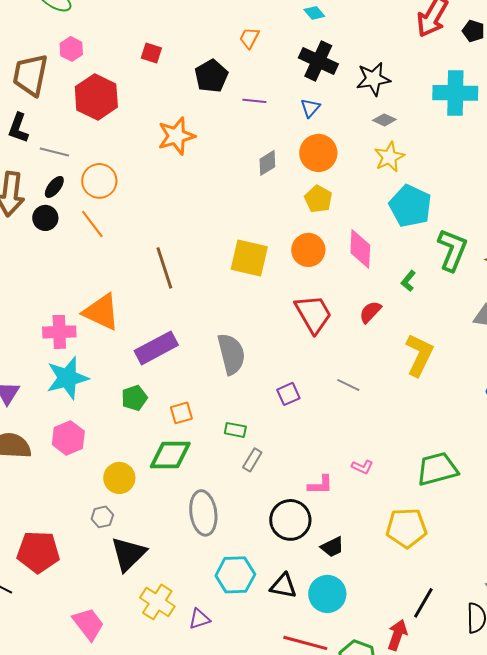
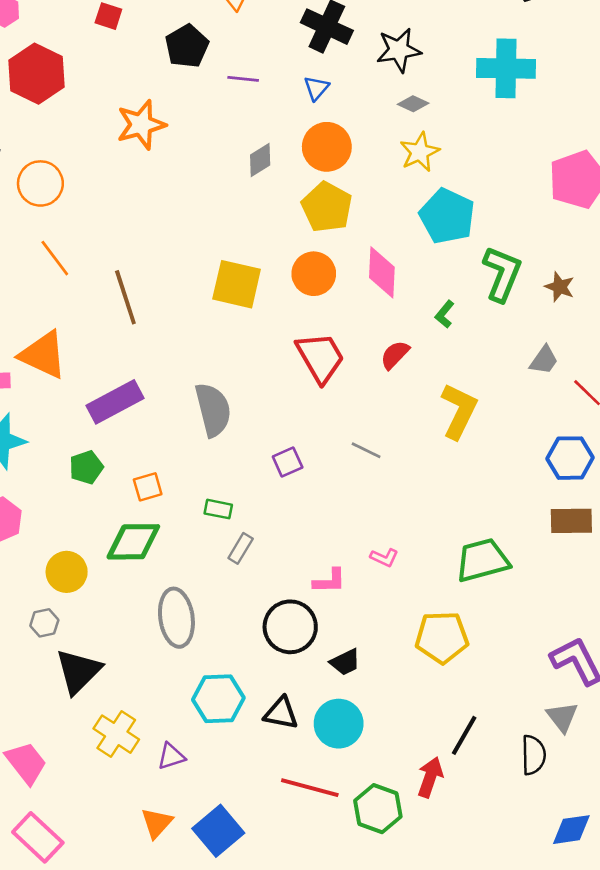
yellow pentagon: (318, 199) -> (327, 207), size x1.4
orange line: (92, 224) -> (55, 258), moved

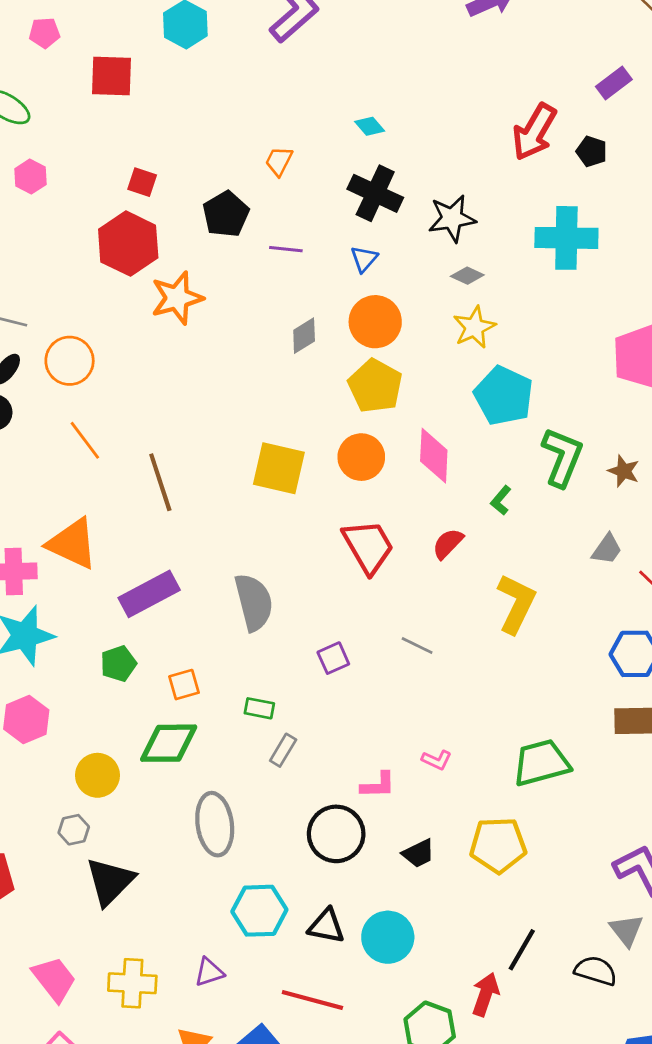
red hexagon: (37, 74) -> (128, 244), moved
black trapezoid: (345, 662) -> (418, 853), moved
yellow cross: (116, 734) -> (132, 983), moved, turned -30
black semicircle: (533, 755) -> (596, 971), turned -72
red line: (310, 788) -> (312, 1000), moved

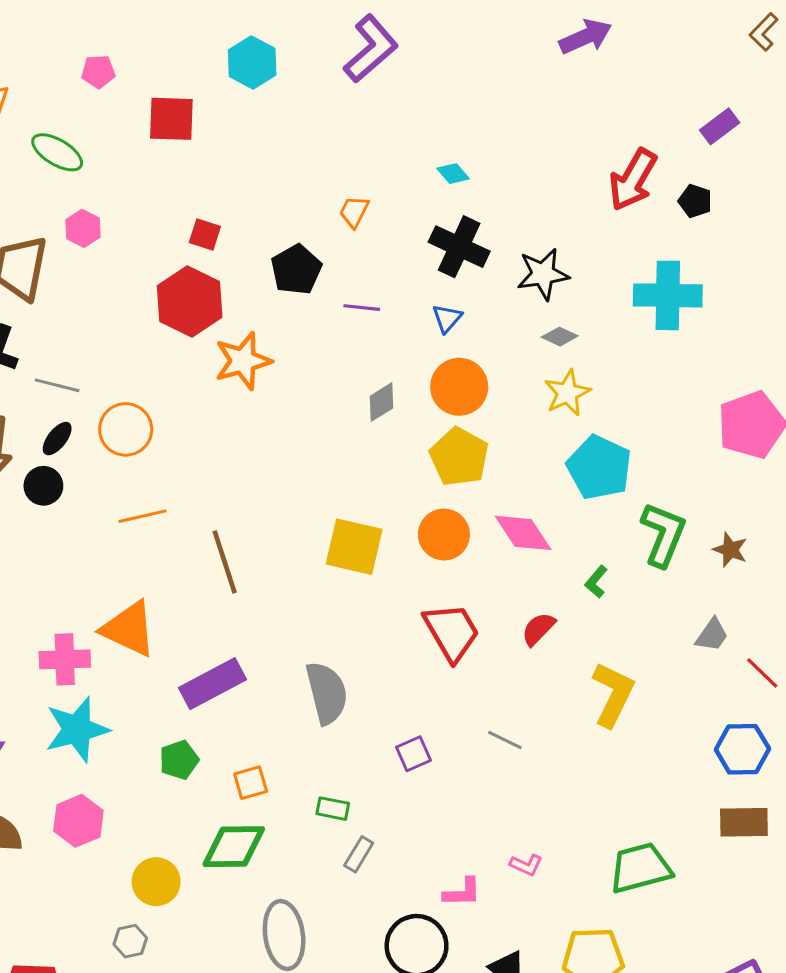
orange line: (85, 440) -> (142, 516), turned -66
pink diamond: (434, 456) -> (523, 533), turned -36

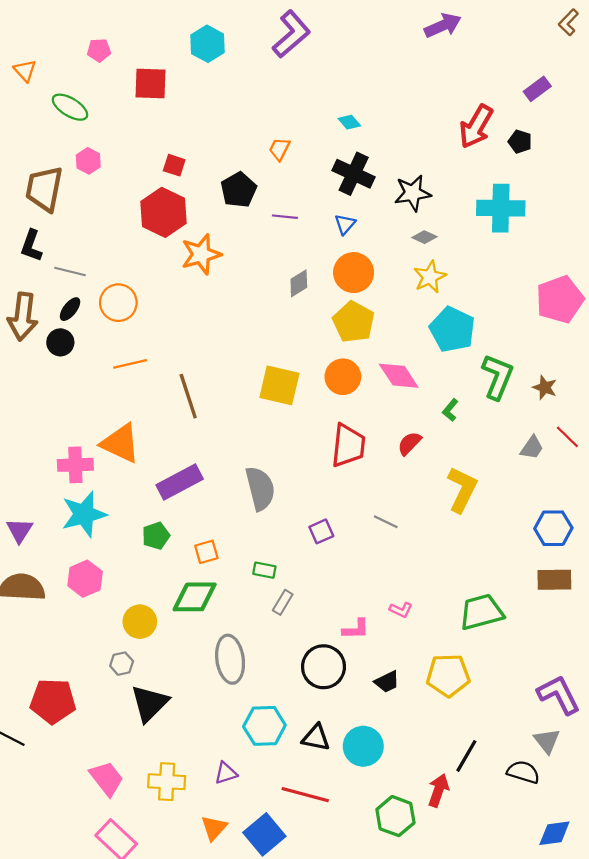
red trapezoid: (452, 632) -> (348, 445), turned 36
red line: (762, 673) -> (567, 437), moved

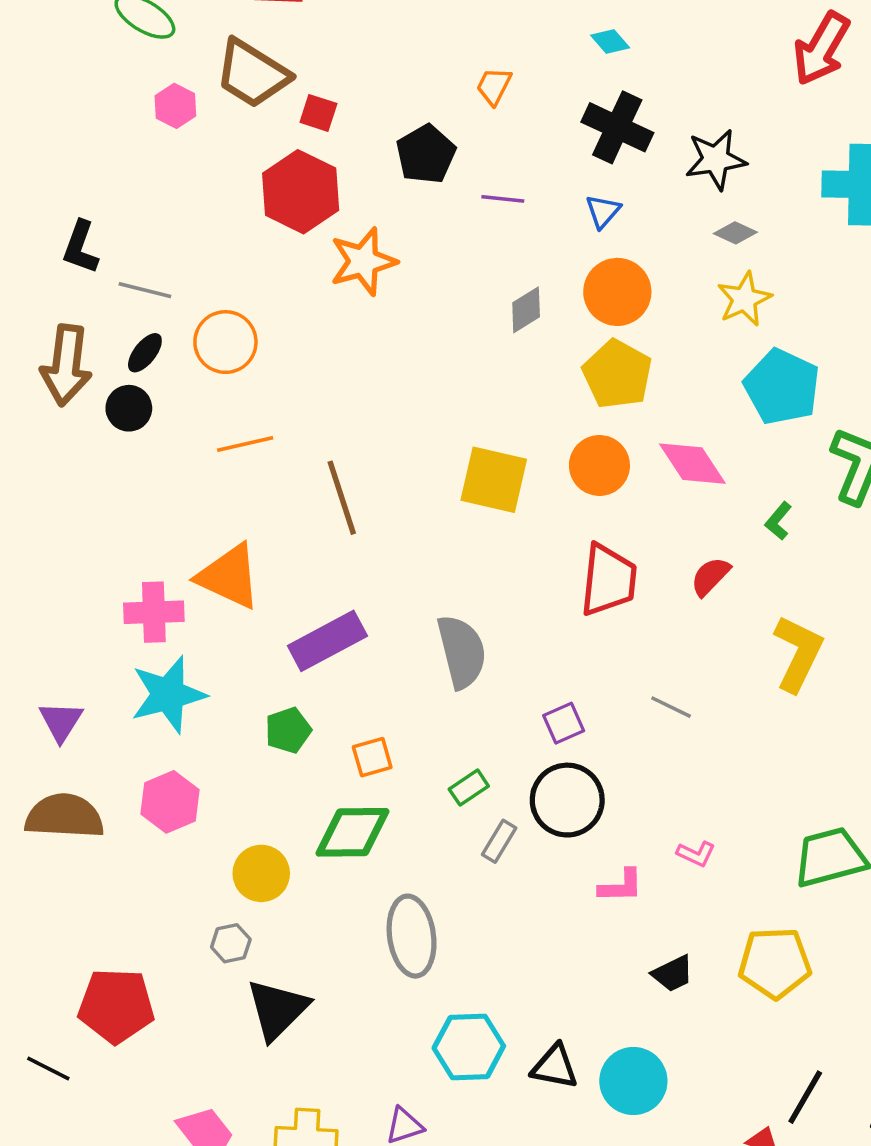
brown trapezoid: (44, 189) -> (252, 74), moved, turned -69
green rectangle: (264, 570) -> (469, 788), turned -45
black circle: (324, 667) -> (567, 800), moved

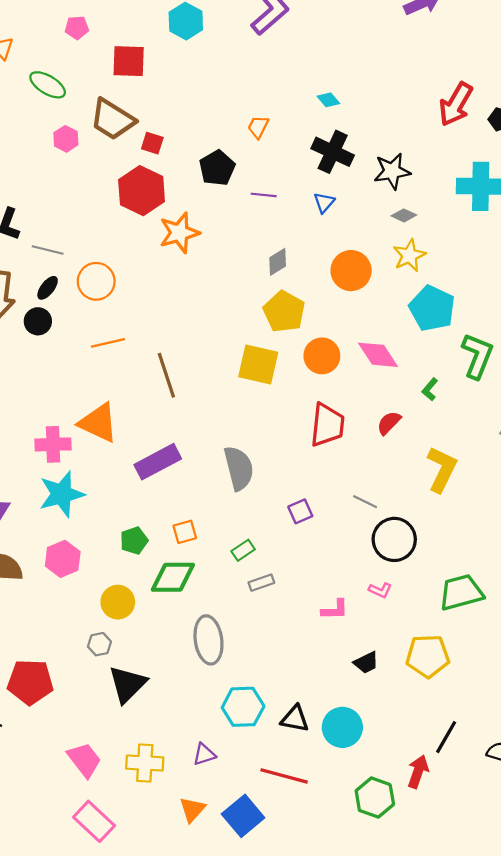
orange circle: (617, 292) -> (351, 271), moved
yellow pentagon: (617, 374) -> (284, 312), moved
green pentagon: (288, 730) -> (134, 541), moved
black circle: (567, 800) -> (394, 539), moved
gray rectangle: (499, 841) -> (261, 583), turned 40

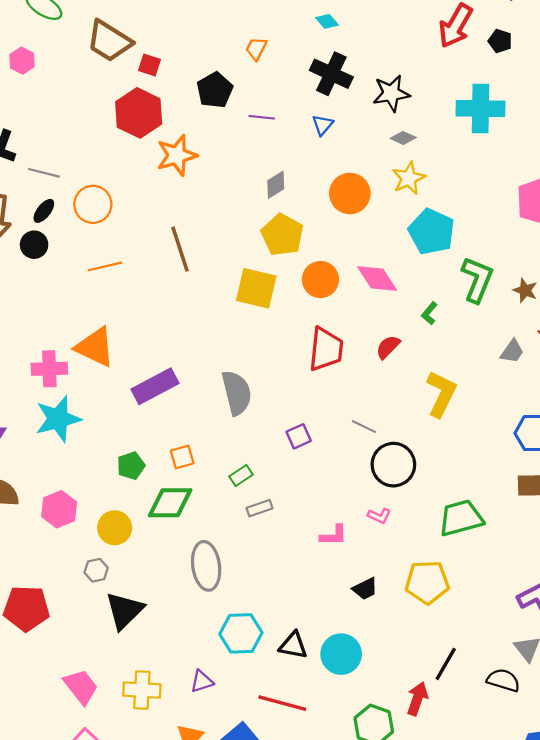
pink hexagon: (66, 139) -> (22, 61), moved
brown line: (166, 375) -> (180, 249), moved
pink hexagon: (63, 559) -> (59, 509), moved

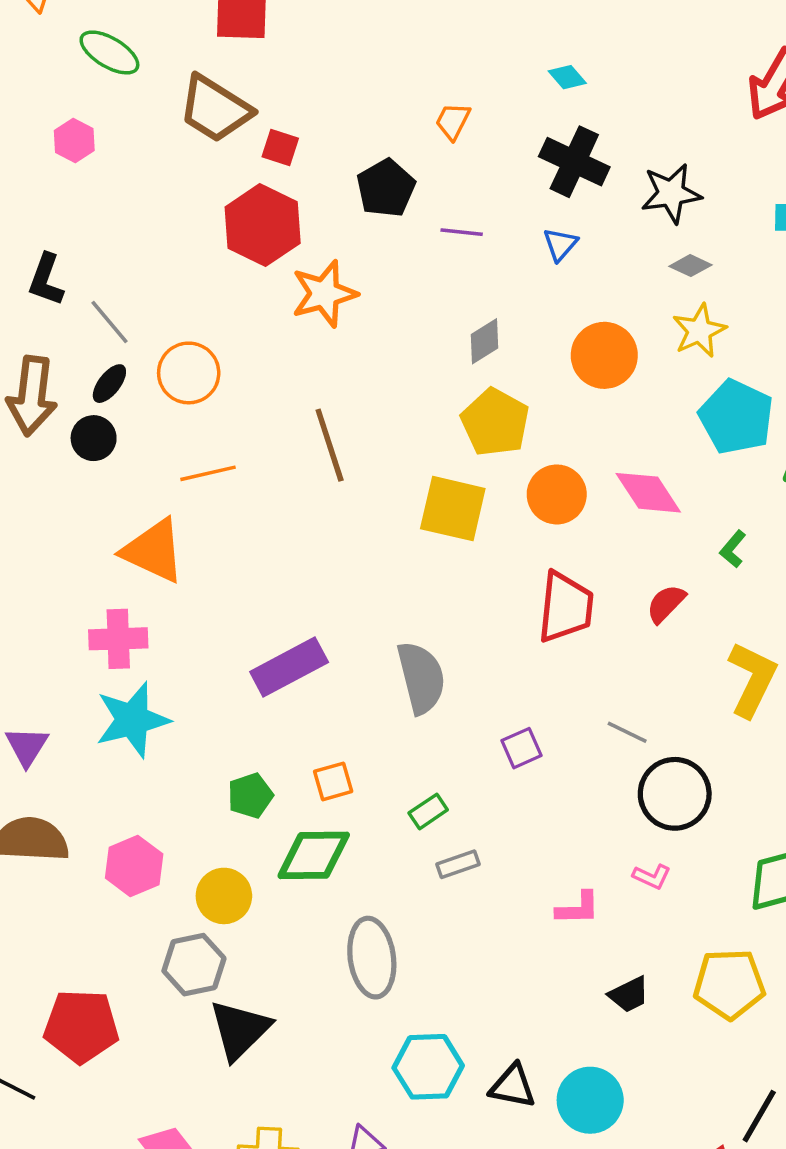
gray line: (44, 173) -> (109, 322), turned 36
orange triangle: (95, 347) -> (153, 551), moved
gray hexagon: (96, 570) -> (194, 965), size x1.6

